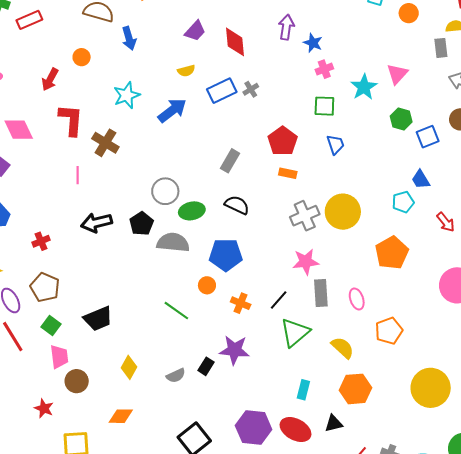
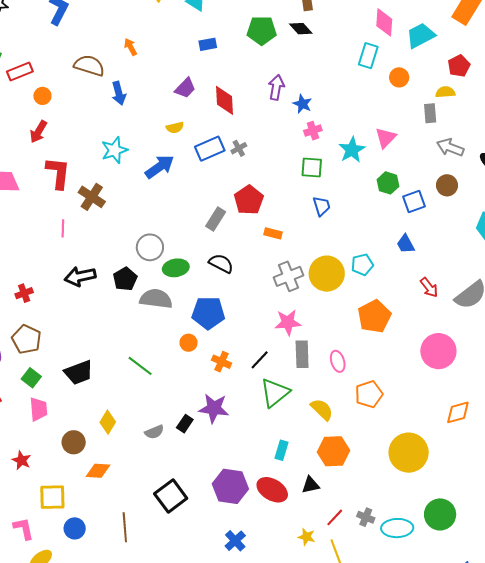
orange circle: (82, 57) -> (42, 96), moved
red pentagon: (283, 141) -> (249, 200), moved
cyan pentagon: (403, 202) -> (362, 265), moved
green line: (176, 311) -> (140, 366), moved
brown circle: (77, 381) -> (74, 442), moved

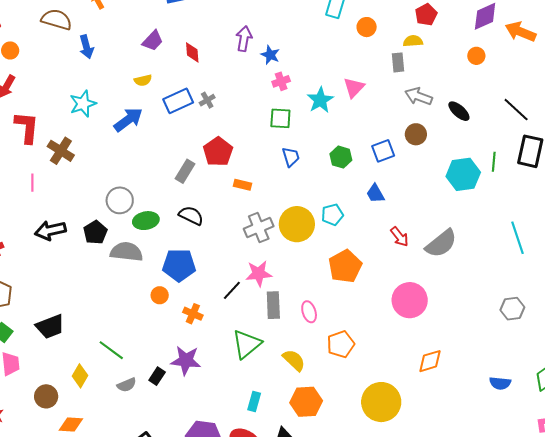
red diamond: (225, 100) -> (192, 52), size x0.7
green hexagon: (388, 183) -> (341, 157), moved
black line: (260, 360) -> (232, 290), moved
green line: (140, 366) -> (111, 350), moved

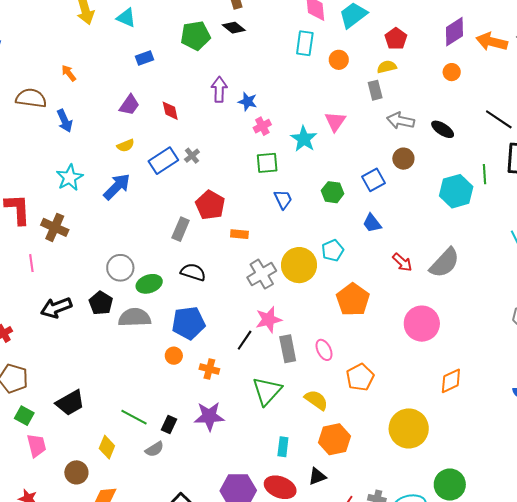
black rectangle: (157, 376) -> (169, 425), moved

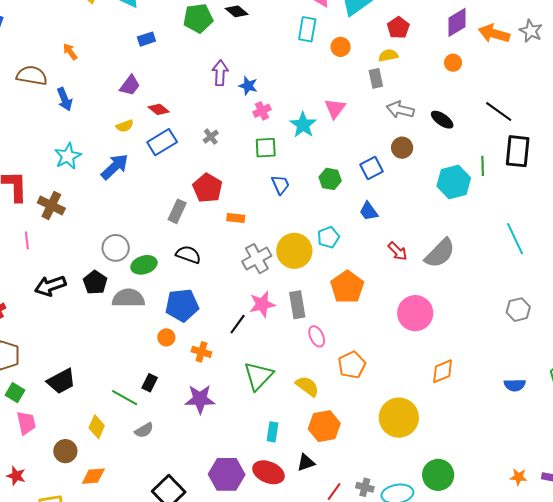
red diamond: (170, 111) -> (159, 109), moved, turned -40
gray cross: (192, 156) -> (211, 137), moved
gray rectangle: (288, 349) -> (297, 305), moved
black rectangle: (169, 425) -> (150, 383), moved

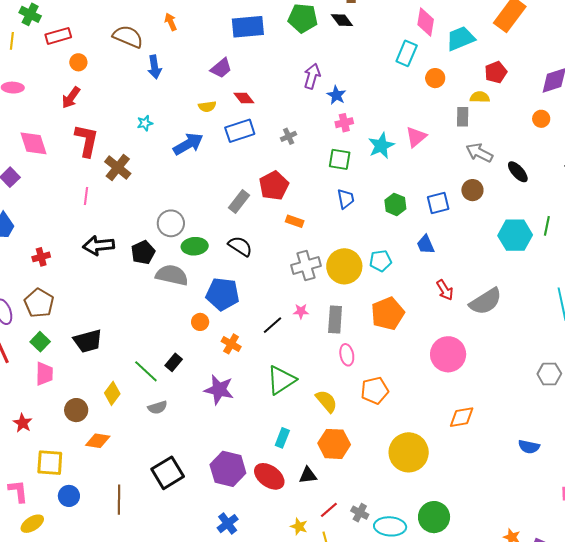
blue rectangle: (146, 39) -> (248, 27), size x1.8
cyan star: (68, 156) -> (145, 123), size x0.6
pink star: (262, 304) -> (301, 311), size x0.6

